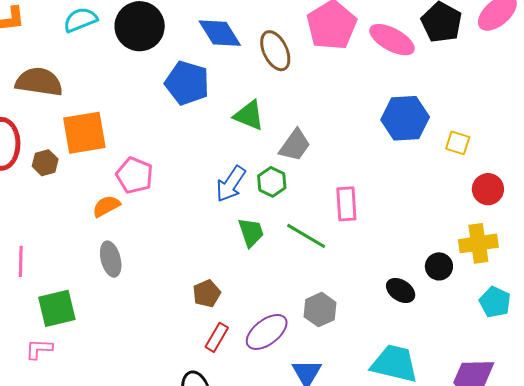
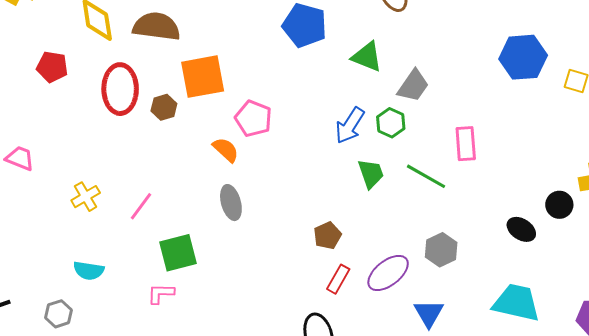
orange semicircle: (106, 206) -> (226, 150), turned 72
pink line: (21, 261) -> (141, 206), turned 36

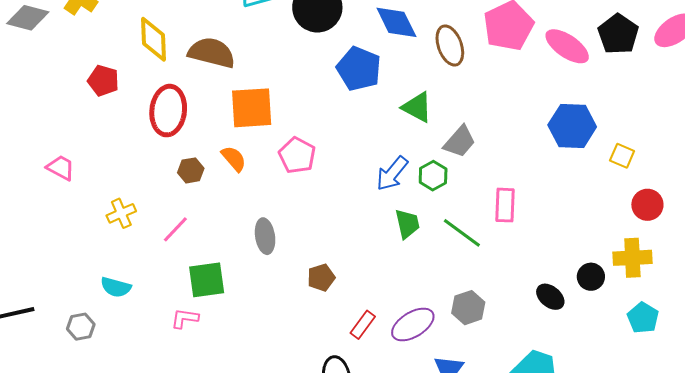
brown hexagon: (164, 107) -> (191, 170), moved
orange semicircle: (226, 150) -> (234, 159), moved
brown pentagon: (327, 236) -> (321, 277), moved

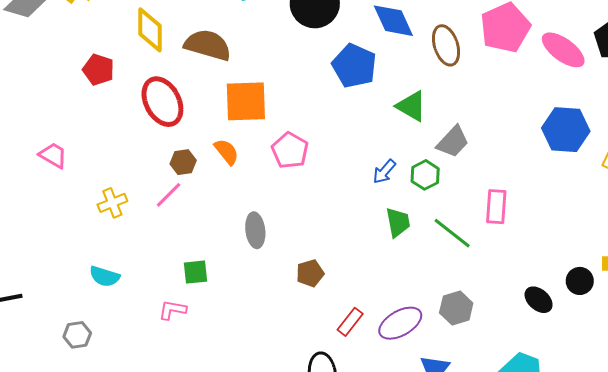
red ellipse: (168, 111) -> (162, 102), turned -36
blue arrow: (392, 174) -> (384, 172), size x0.7
pink line: (175, 229) -> (169, 195), moved
green square: (207, 280) -> (196, 272), size x0.7
gray hexagon: (81, 327) -> (77, 335), moved

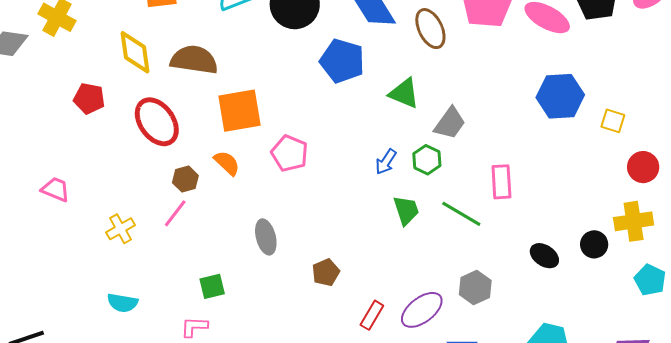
black ellipse: (539, 300) -> (544, 256), moved

